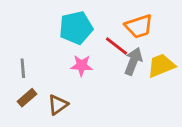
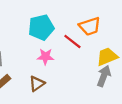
gray arrow: (133, 61) -> (104, 76), moved
brown triangle: (58, 105) -> (37, 84), moved

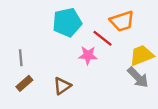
pink star: (45, 57) -> (88, 55), moved
gray arrow: (104, 76) -> (138, 77), turned 114

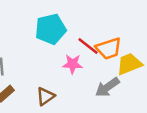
orange trapezoid: (122, 21) -> (109, 49), moved
gray arrow: (138, 77) -> (107, 87), moved, turned 100

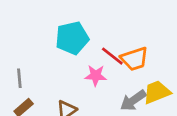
yellow trapezoid: (129, 64) -> (157, 92), moved

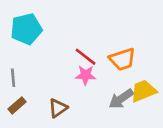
cyan pentagon: (72, 38) -> (26, 29), moved
red line: (112, 56) -> (85, 57), moved

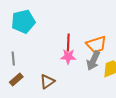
red line: (85, 57) -> (68, 43), turned 54
gray arrow: (121, 99) -> (93, 61), moved, turned -30

